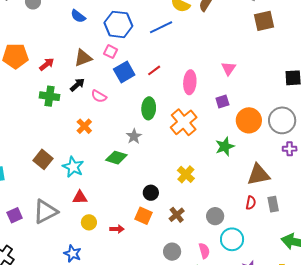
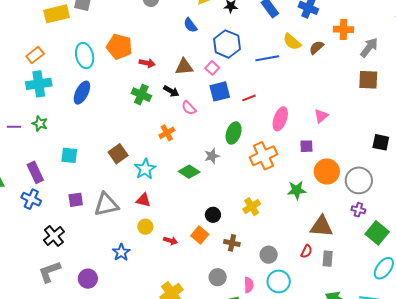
red arrow: (47, 64) -> (147, 63), turned 35
black arrow: (77, 85) -> (171, 91), turned 56
brown cross: (177, 215) -> (232, 243), turned 35

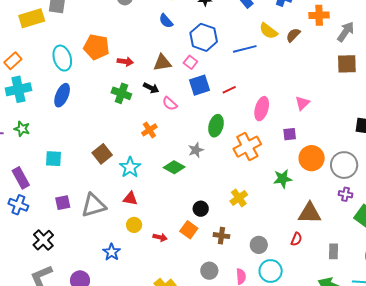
gray rectangle: (328, 259) -> (333, 251), moved

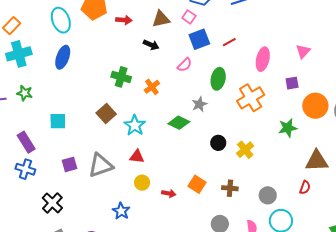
green cross: (121, 93) -> (121, 77), moved
pink semicircle: (170, 104) -> (185, 65), moved, turned -84
black circle: (201, 209) -> (218, 143), moved

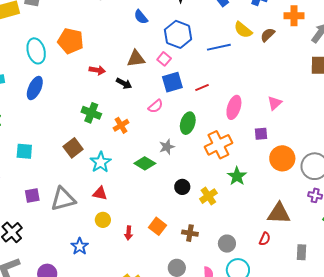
red arrow: (124, 20) -> (97, 70), moved
green star: (288, 128) -> (237, 176), moved, turned -30
red arrow: (169, 193) -> (129, 233), turned 80

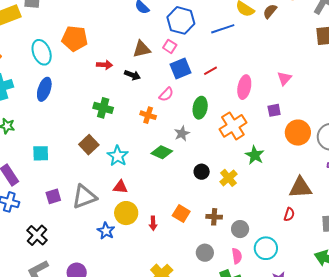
orange cross: (121, 125) -> (148, 115), moved, turned -35
yellow circle: (103, 220) -> (126, 213), size x1.5
gray circle: (227, 244) -> (240, 229), moved
blue star: (80, 246) -> (106, 231), moved

